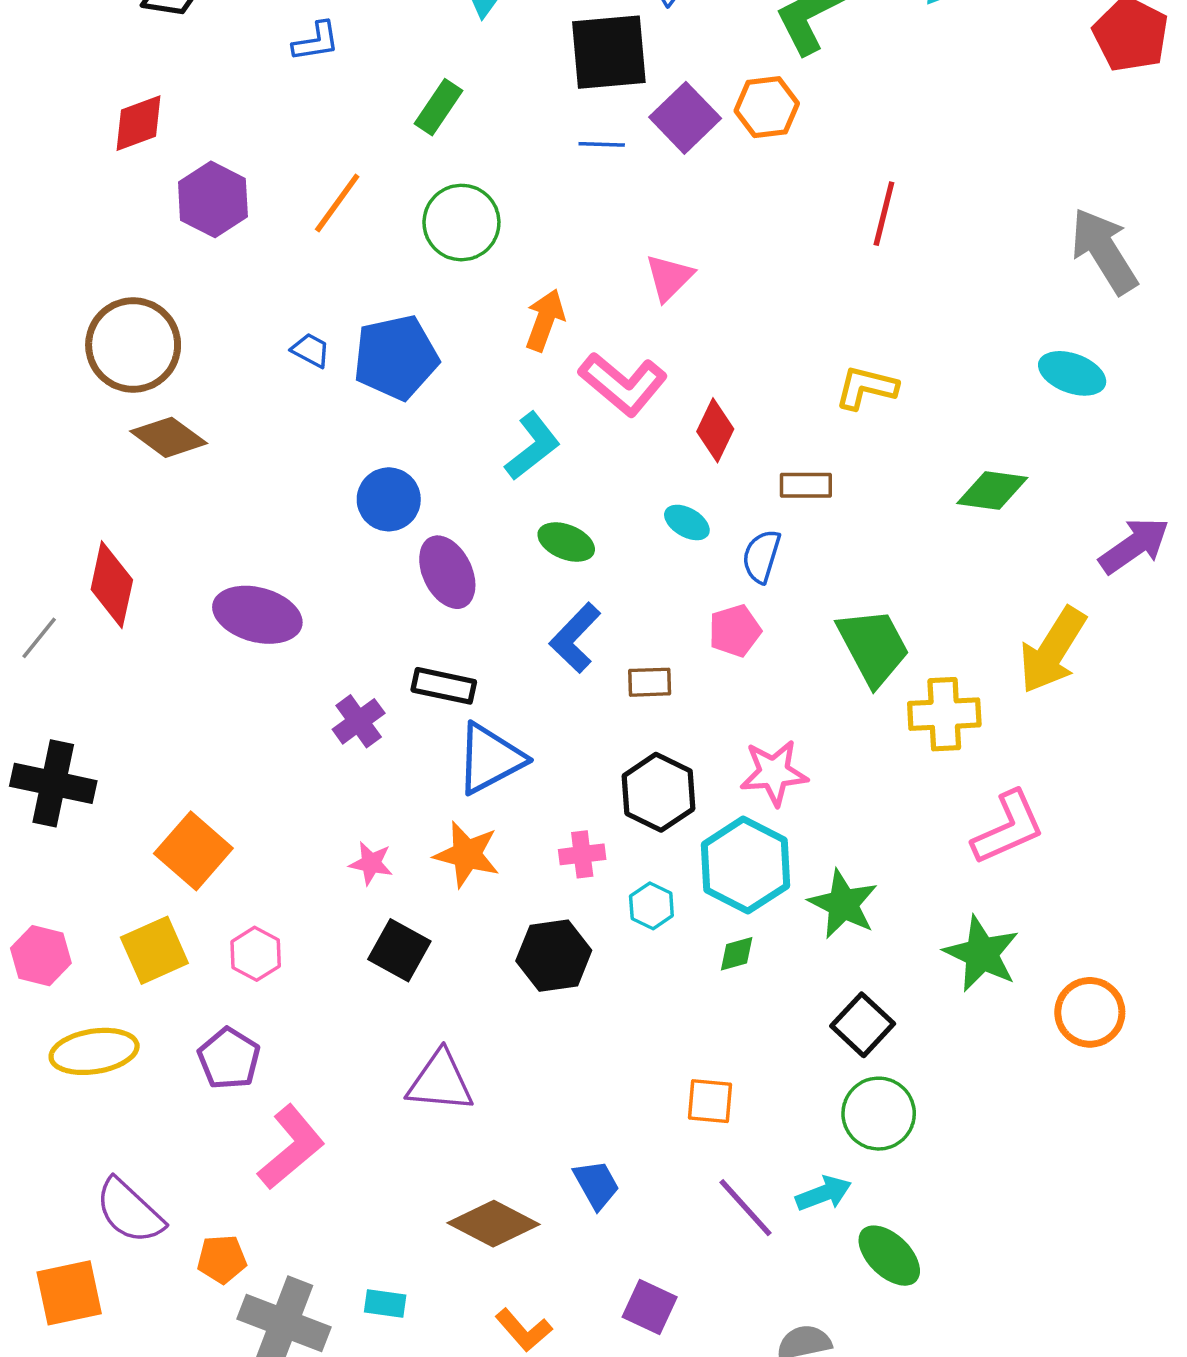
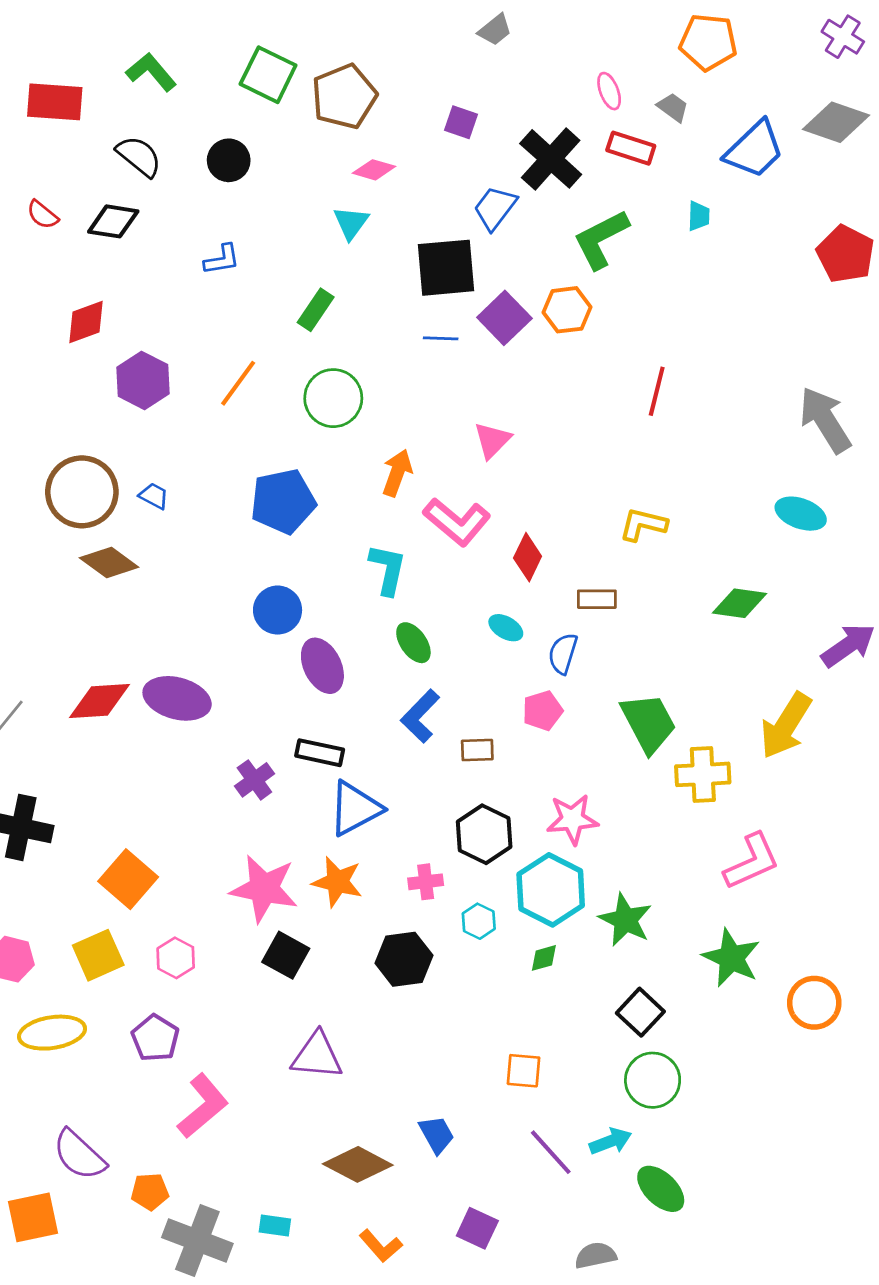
blue trapezoid: (311, 350) -> (154, 496), moved
cyan L-shape: (532, 446) -> (388, 569), turned -40
green ellipse: (566, 542) -> (413, 643), turned 33
red diamond: (112, 585) -> (100, 701), moved, turned 74
pink star: (371, 863) -> (264, 889), size x2.0

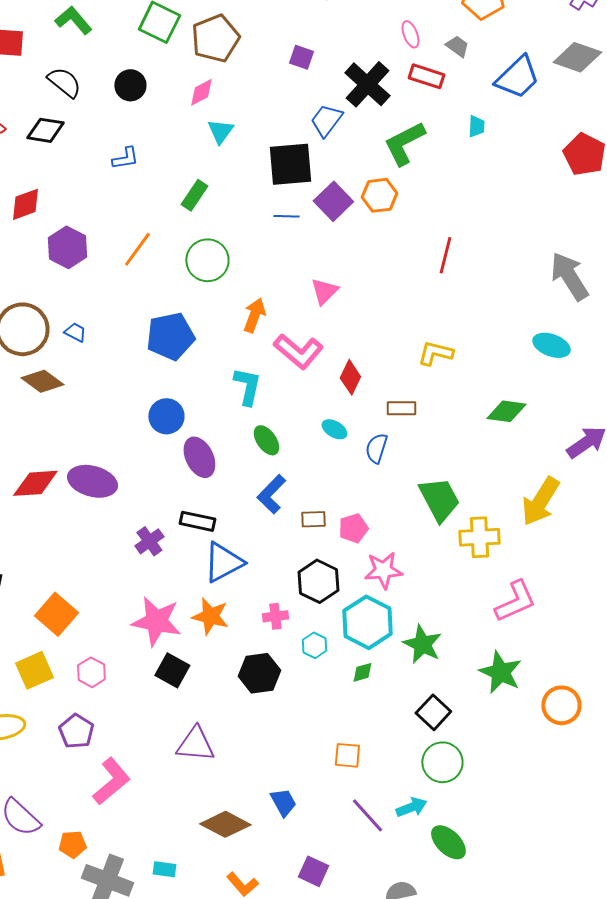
pink diamond: (374, 170) -> (201, 92), moved, turned -44
pink pentagon: (543, 711) -> (353, 528), moved

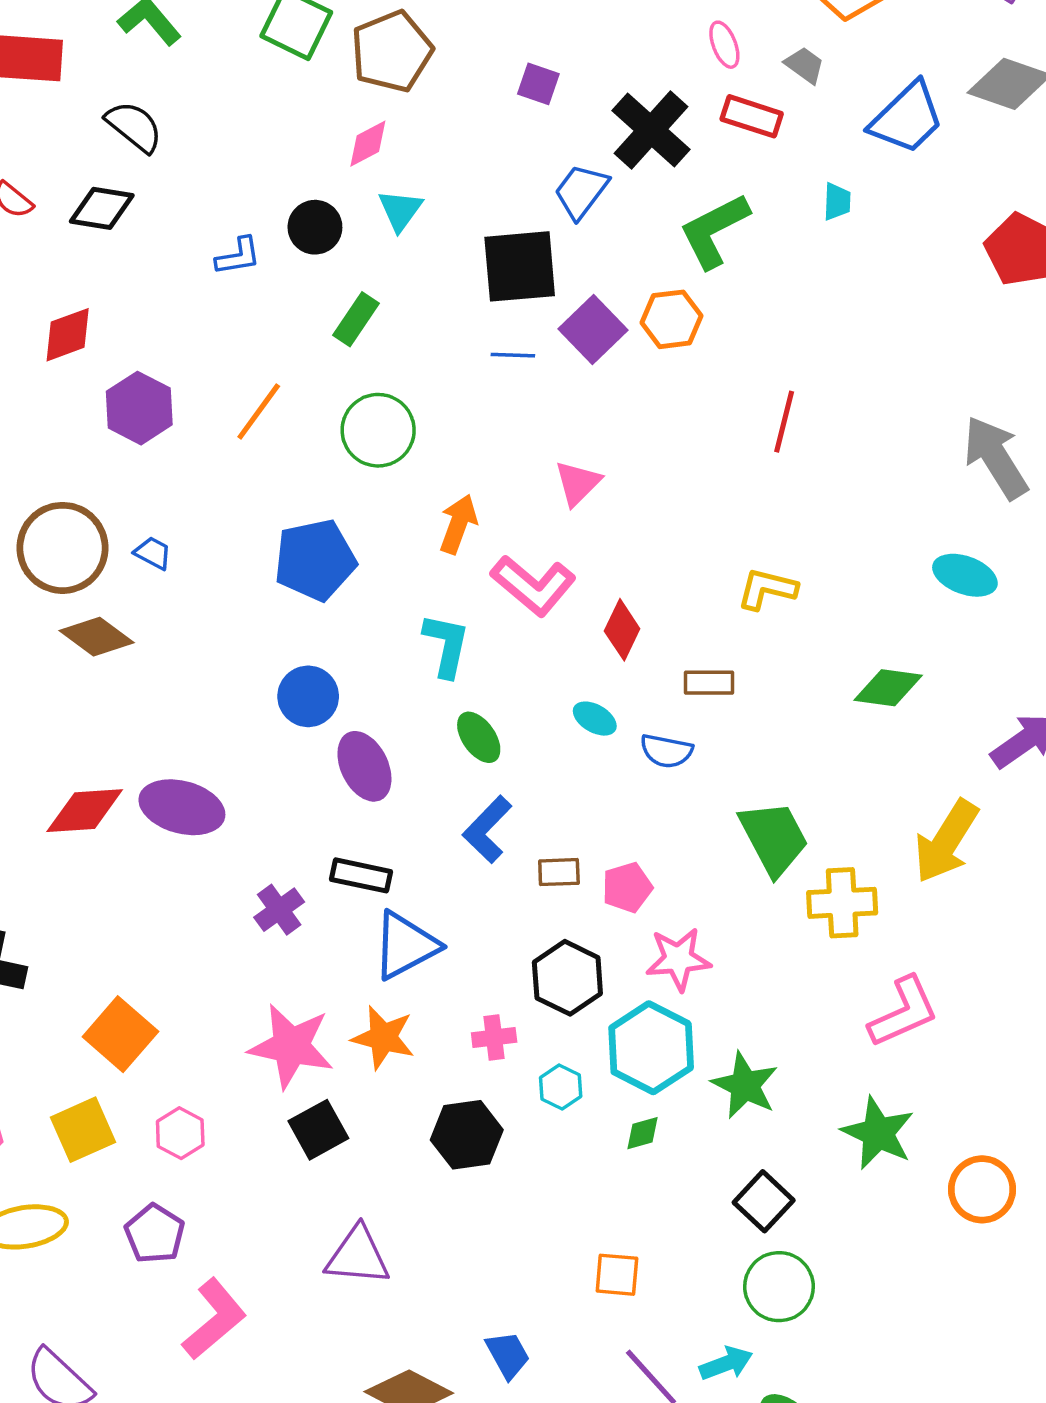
black circle: (130, 85) -> (315, 227), moved
blue semicircle: (376, 448) -> (666, 751), turned -96
black square: (172, 670) -> (318, 1130), turned 32

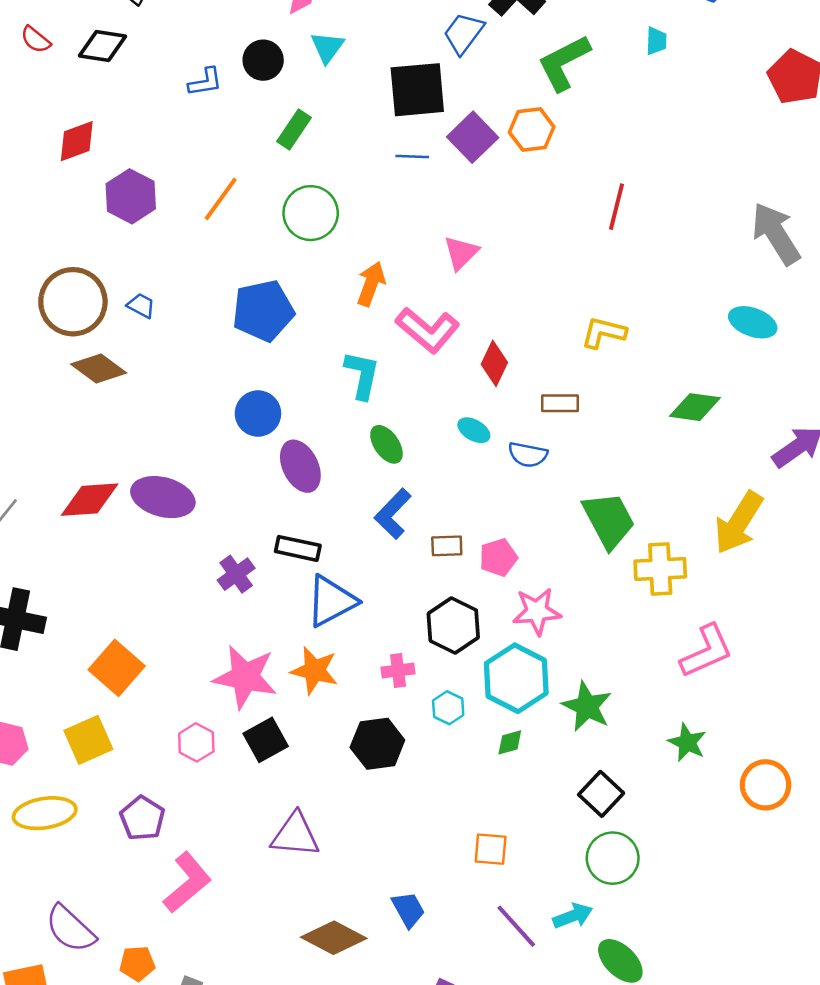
pink hexagon: (180, 1133) -> (196, 742), moved
green star: (878, 1133) -> (687, 742), size x0.7

